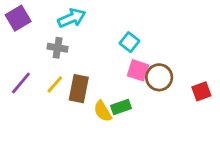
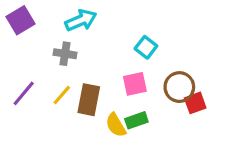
pink square: (138, 70) -> (135, 84), moved, turned -30
red square: (201, 91) -> (195, 103), moved

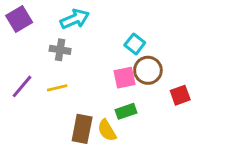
brown circle: (179, 87) -> (148, 70), moved
yellow line: (62, 95) -> (57, 88), turned 36
brown rectangle: (89, 100) -> (82, 129), moved
yellow semicircle: (116, 125) -> (107, 130), moved

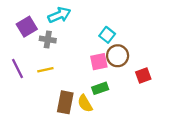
purple square: (19, 19) -> (27, 27), moved
purple line: (22, 86) -> (17, 69), turned -66

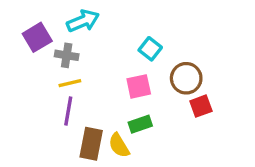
brown circle: (118, 56) -> (186, 78), moved
purple line: (17, 69) -> (68, 111), moved, turned 36
yellow line: (45, 70) -> (70, 83), moved

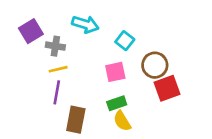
cyan arrow: (83, 21) -> (85, 24), moved, turned 40
red square: (201, 106) -> (167, 88), size x1.4
yellow semicircle: (119, 145) -> (122, 121), moved

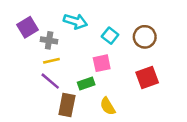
brown circle: (155, 65) -> (145, 37), moved
purple line: (57, 92) -> (50, 81), turned -60
green rectangle: (117, 103) -> (86, 83), moved

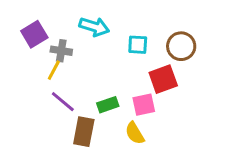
cyan square: (110, 36) -> (138, 45), turned -35
yellow line: (51, 61) -> (54, 70), moved, turned -49
pink square: (102, 63) -> (144, 105), moved
red square: (147, 77) -> (163, 79), moved

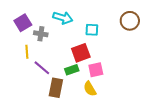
brown circle: (181, 46) -> (130, 21), moved
yellow line: (54, 70) -> (27, 52), moved, turned -32
red square: (163, 79) -> (81, 53), moved

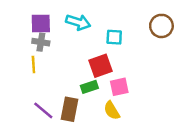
purple square: (23, 23) -> (41, 23), moved, turned 30
gray cross: (41, 34) -> (41, 42), moved
purple line: (42, 68) -> (43, 110), moved

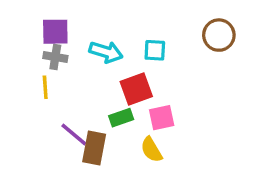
cyan arrow: (78, 22) -> (106, 52), moved
purple line: (43, 110) -> (74, 135), moved

